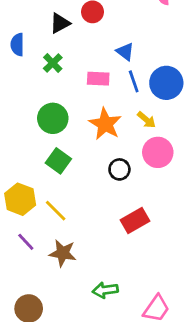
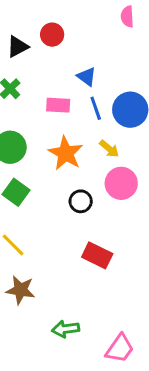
red rectangle: (135, 221) -> (97, 255), turned 56

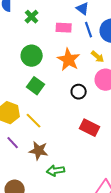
green arrow: (66, 329) -> (56, 171), moved

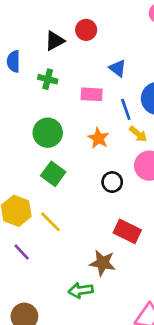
green cross: (32, 17) -> (48, 79), turned -32
blue line: (89, 30) -> (126, 109), moved
orange star: (69, 60) -> (98, 138), size x0.7
brown star: (39, 151) -> (103, 263), moved

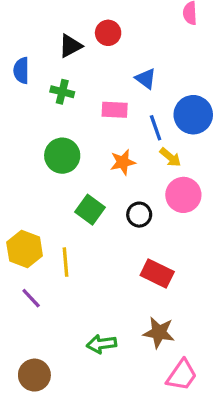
orange star: (98, 138) -> (123, 162), turned 30
green square: (53, 174) -> (90, 210), moved
yellow line: (50, 222) -> (65, 262), turned 40
brown star: (103, 263) -> (159, 332), moved

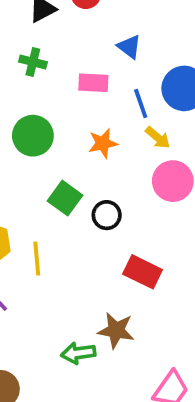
black circle: (139, 215) -> (107, 215), moved
brown star: (159, 332) -> (116, 330), moved

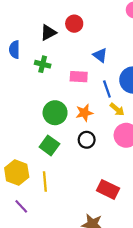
green circle: (33, 136) -> (55, 113), moved
green square: (65, 198) -> (49, 145), moved
black circle: (107, 215) -> (87, 140), moved

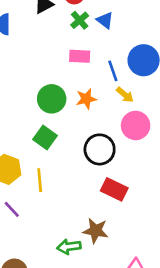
blue triangle: (100, 55) -> (105, 20), moved
green cross: (43, 64) -> (80, 20), moved, turned 35
black circle: (87, 140) -> (100, 149), moved, size x1.5

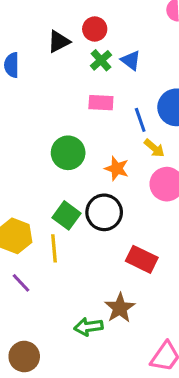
orange star: (86, 99) -> (117, 168), moved, turned 30
green square: (45, 137) -> (67, 215), moved
black circle: (100, 149) -> (104, 212), moved
brown star: (96, 231) -> (120, 308), turned 30

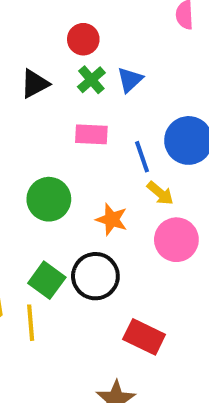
black triangle: (59, 42) -> (35, 84), moved
blue triangle: (131, 60) -> (130, 80), turned 40

